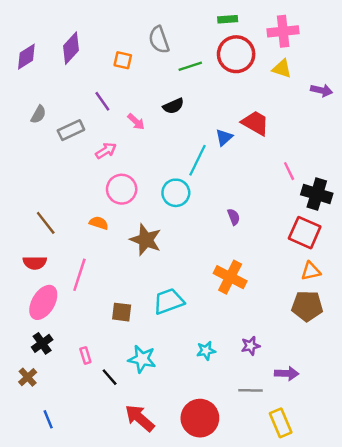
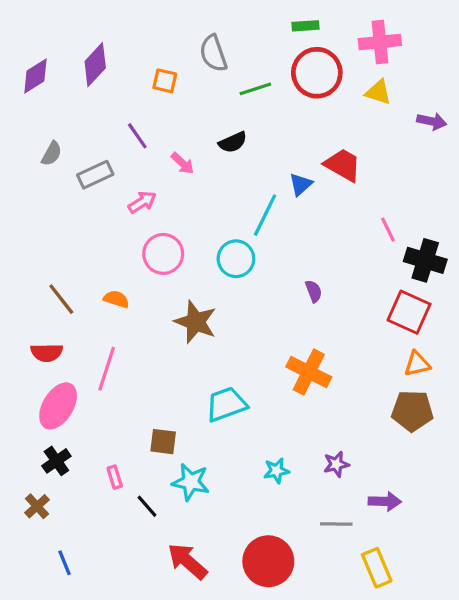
orange semicircle: (99, 223) -> (116, 299), moved
brown square: (122, 312) -> (163, 442), moved

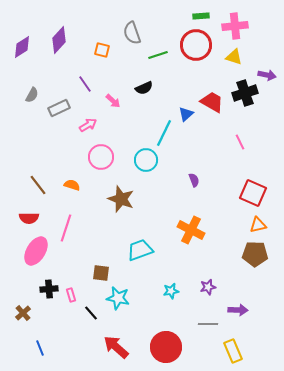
green rectangle: (306, 26) -> (201, 16), moved
black cross: (425, 260) -> (245, 93), moved, turned -35
black cross: (56, 461) -> (49, 289), moved, turned 30

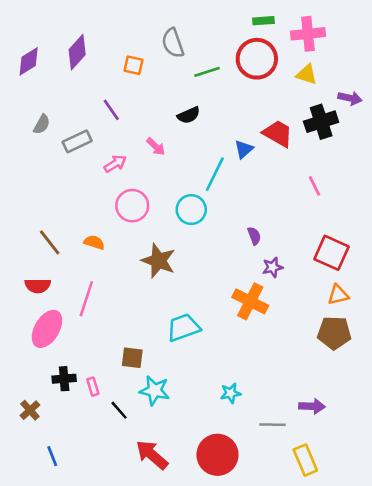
pink arrow: (113, 101) -> (156, 147), moved
purple star: (208, 287) -> (273, 267), moved
cyan star: (171, 291) -> (231, 393), moved

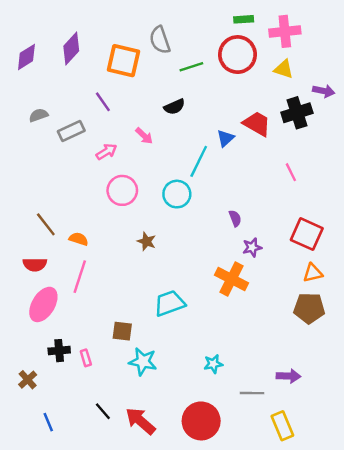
orange square: (134, 65) -> (123, 61), size x1.8
gray semicircle: (42, 124) -> (39, 115), turned -138
orange semicircle: (94, 242) -> (79, 239), moved
brown star: (158, 261) -> (147, 241), size x0.6
black line: (119, 410) -> (103, 411), moved

